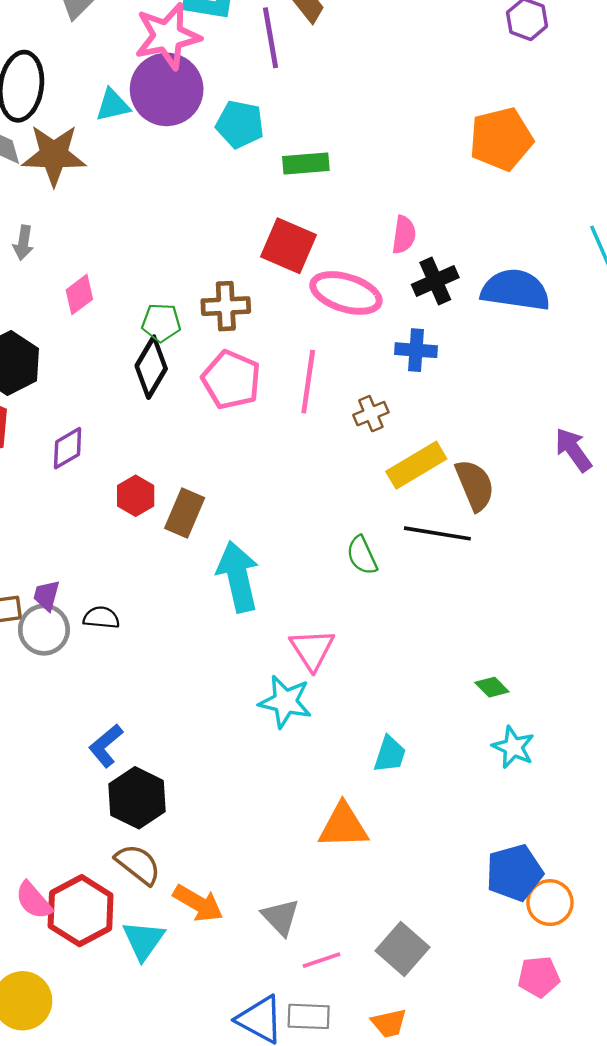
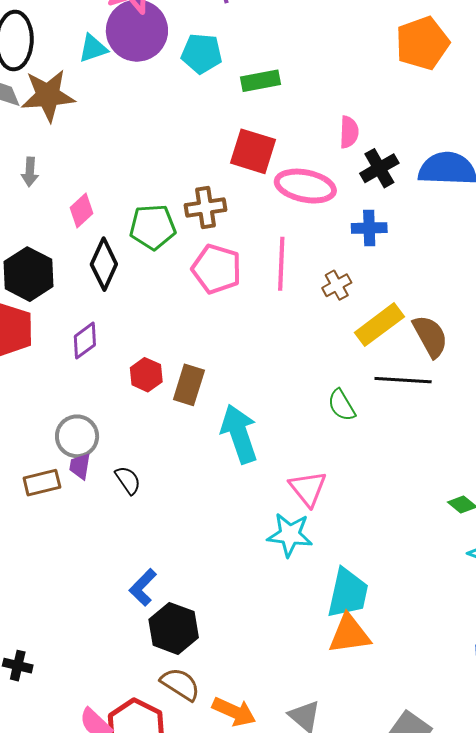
green pentagon: (161, 323) -> (153, 227), size x1.4
black diamond: (151, 367) -> (104, 264), moved
black semicircle: (101, 618) -> (128, 480), turned 56
gray circle: (44, 630) -> (77, 436), moved
cyan trapezoid: (390, 754) -> (348, 593), moved, size x1.6

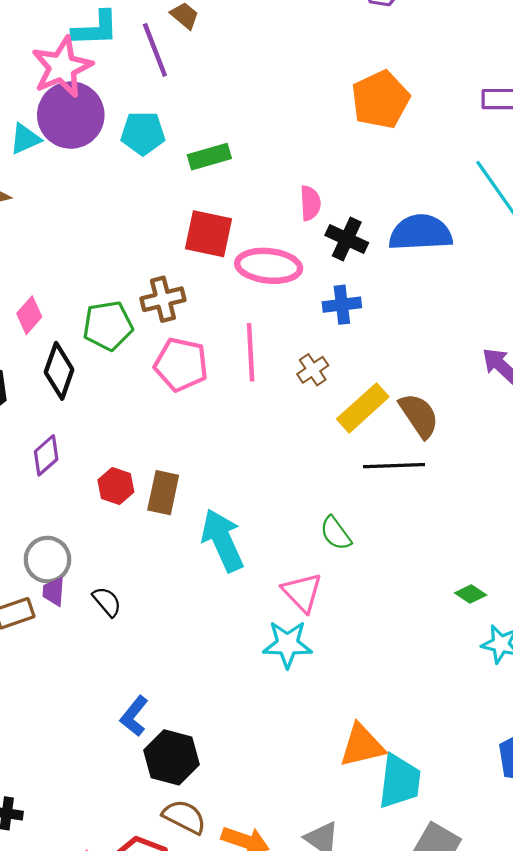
black cross: (379, 168) -> (347, 239), turned -30
green semicircle: (342, 405) -> (336, 533), moved
cyan trapezoid: (348, 593) -> (400, 781), moved

